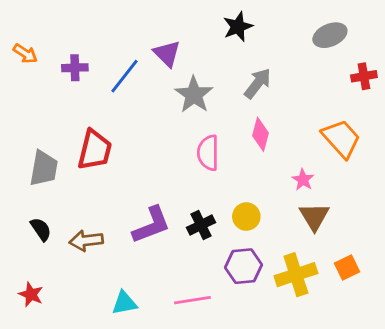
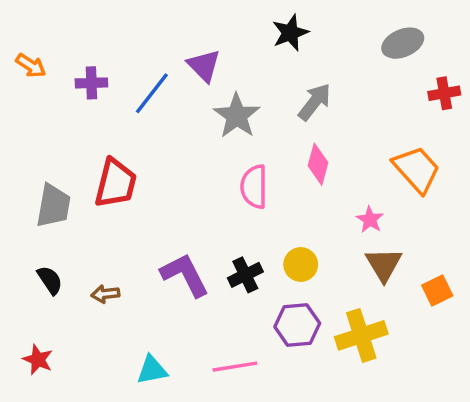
purple L-shape: (151, 225) -> (185, 275), turned -96
brown arrow: (86, 241) -> (105, 294), size x0.7
orange square: (347, 268) -> (437, 290), moved

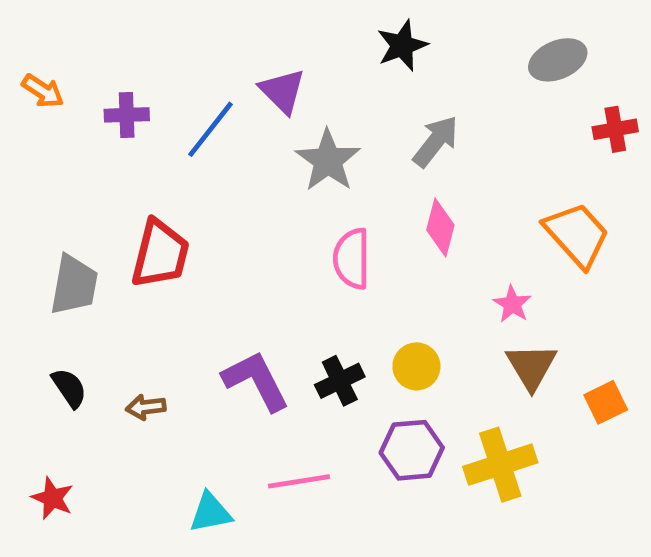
pink line: (235, 367) -> (299, 481), moved

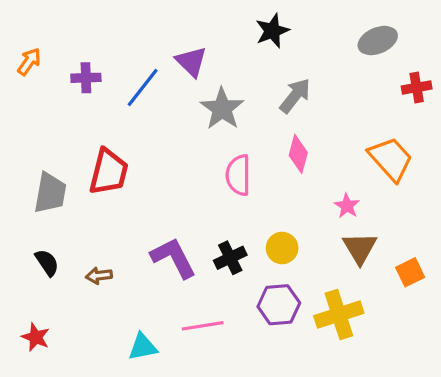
orange arrow: (43, 91) -> (29, 62), turned -88

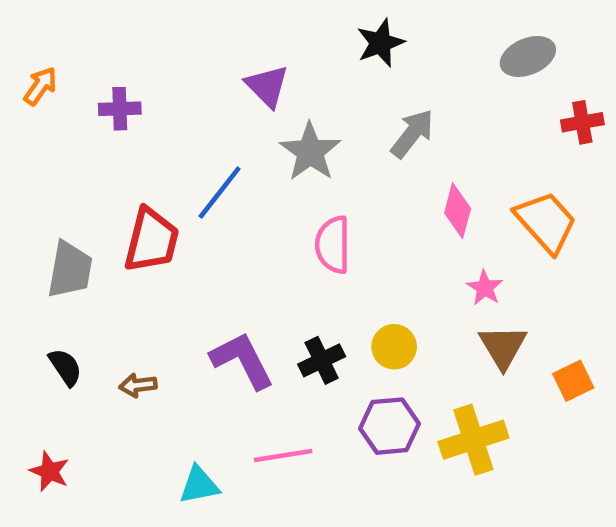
blue line: (143, 88) -> (220, 193), moved
pink diamond: (298, 154) -> (458, 211), moved

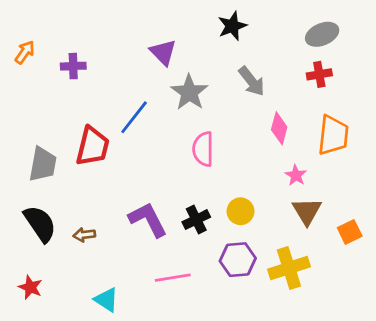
red cross: (582, 122) -> (319, 74), moved
gray arrow: (412, 134) -> (252, 81), turned 104
orange trapezoid: (546, 222) -> (333, 135), turned 48
black semicircle: (65, 367) -> (40, 224), size x1.6
cyan triangle: (199, 485) -> (106, 300), moved, turned 44

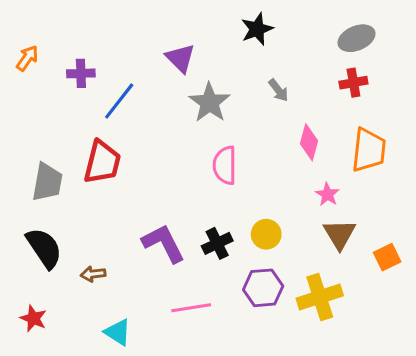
gray arrow: (252, 81) -> (278, 90), size x0.7
blue line: (134, 117) -> (119, 101), moved
brown arrow: (84, 235) -> (93, 274), moved

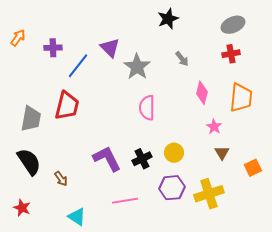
purple triangle: (180, 58) -> (110, 48), moved
brown triangle: (340, 234) -> (222, 153), size x0.7
brown arrow: (93, 274) -> (61, 179), turned -119

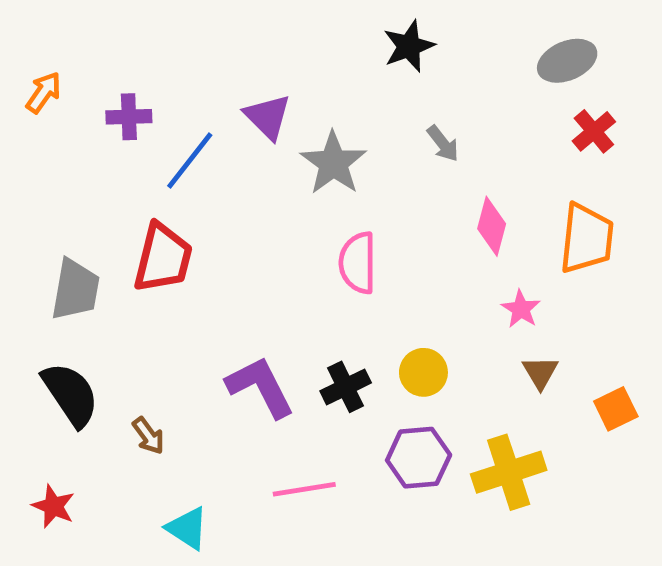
red cross: (231, 54) -> (594, 131), moved, turned -30

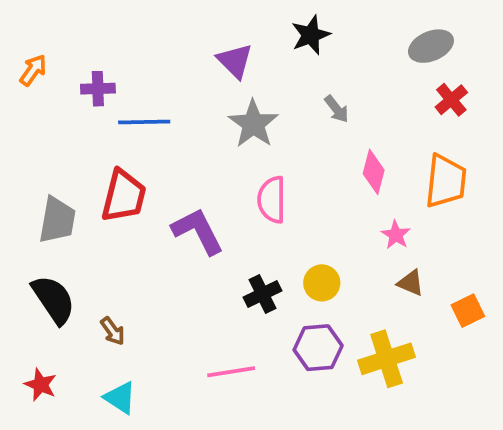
purple triangle: (268, 117) -> (235, 61), moved
blue line: (190, 161) -> (144, 122), turned 51
brown triangle: (540, 372) -> (411, 283), turned -36
purple L-shape: (260, 387) -> (198, 231), moved
cyan triangle: (187, 528) -> (120, 398), moved

